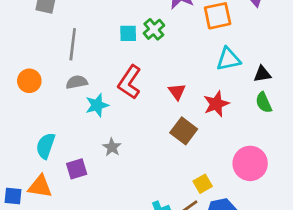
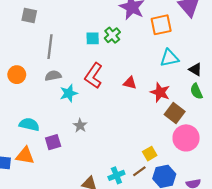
black triangle: (262, 74) -> (195, 69), turned 40
red triangle: (177, 92) -> (130, 83), turned -40
red star: (216, 104) -> (160, 92), turned -30
brown square: (184, 131) -> (175, 113), moved
cyan semicircle: (46, 146) -> (29, 124), turned 84

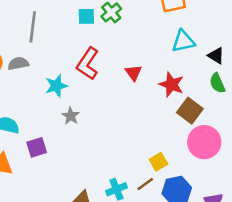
gray semicircle: (53, 76) -> (18, 64), moved
red triangle: (130, 83) -> (134, 73), turned 40
gray star: (80, 126) -> (71, 116), moved

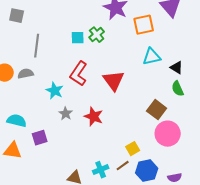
red triangle: (134, 73) -> (114, 81), size x1.6
red star: (172, 84) -> (94, 117), moved
cyan star: (56, 86) -> (55, 91), turned -30

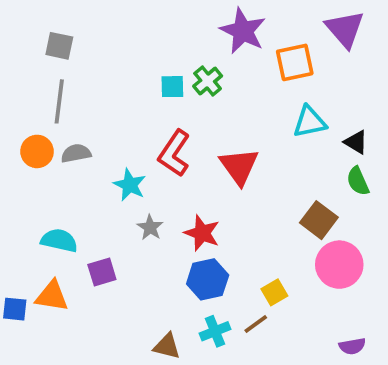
gray line: (37, 46) -> (59, 101), moved
blue hexagon: (147, 171) -> (208, 279), moved

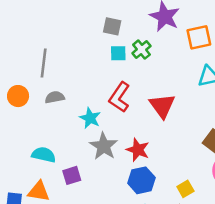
gray square: (59, 46) -> (112, 26), moved
orange circle: (37, 151) -> (18, 96), moved
gray star: (150, 227) -> (104, 146), size x1.6

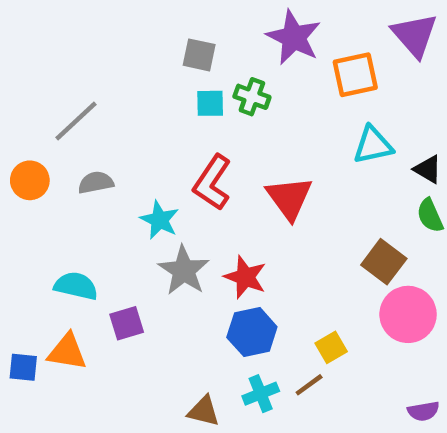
green cross: (141, 50) -> (252, 97), turned -30
gray line: (44, 63) -> (76, 121), turned 40

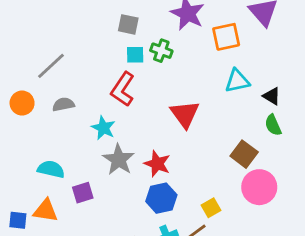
red L-shape: (212, 183) -> (123, 89), moved

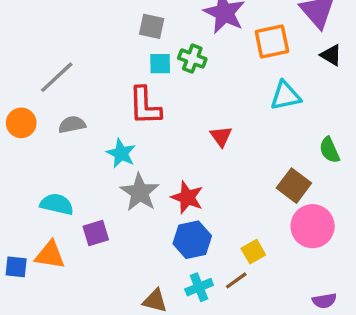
red L-shape: (123, 89) -> (145, 106), turned -36
black triangle: (272, 96) -> (331, 55), moved
red triangle: (185, 114) -> (221, 136), size x0.6

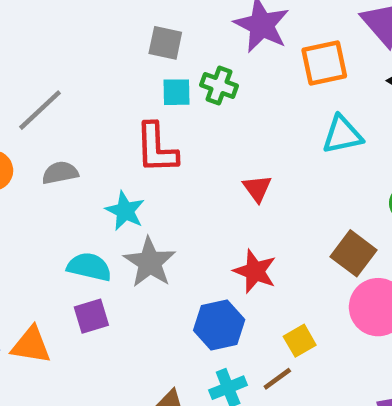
red star: (187, 197) -> (255, 271), moved
cyan semicircle: (57, 204) -> (89, 267), moved

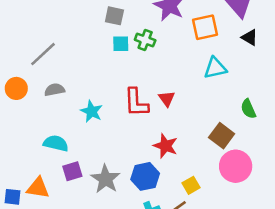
red L-shape: (156, 148) -> (136, 102), moved
gray star: (150, 262) -> (106, 179), moved
cyan semicircle: (89, 267) -> (56, 143), moved

